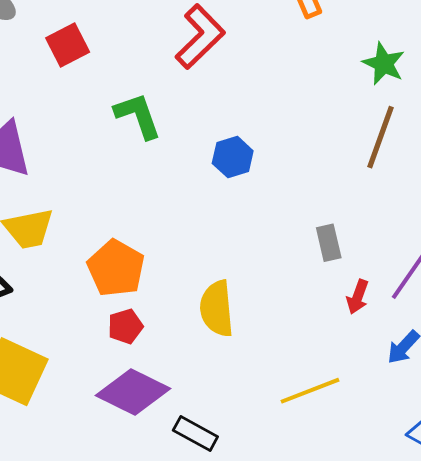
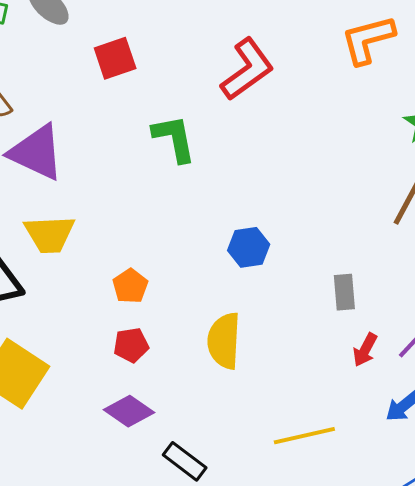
blue hexagon: (233, 157) -> (249, 247), moved
orange pentagon: (116, 268) -> (130, 286), size x0.6
purple diamond: (133, 392) -> (129, 411), size x0.7

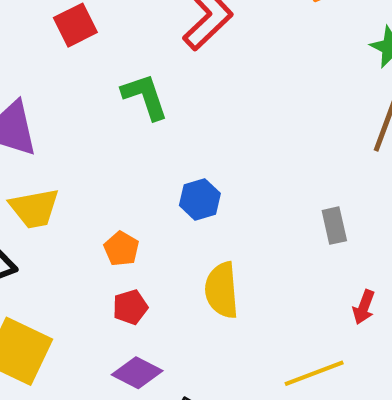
blue hexagon: (249, 247) -> (200, 199), moved
red arrow: (365, 350) -> (364, 307), moved

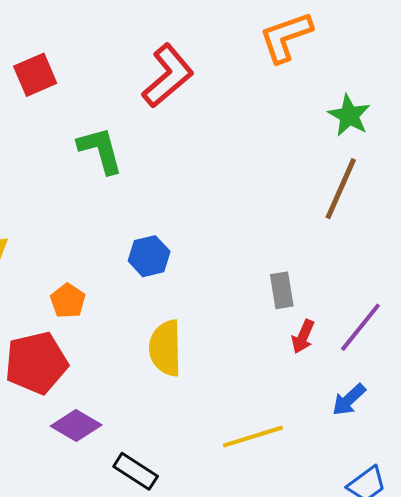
red pentagon: (130, 307) -> (36, 363), moved, size x1.8
red arrow: (364, 307) -> (303, 337), moved

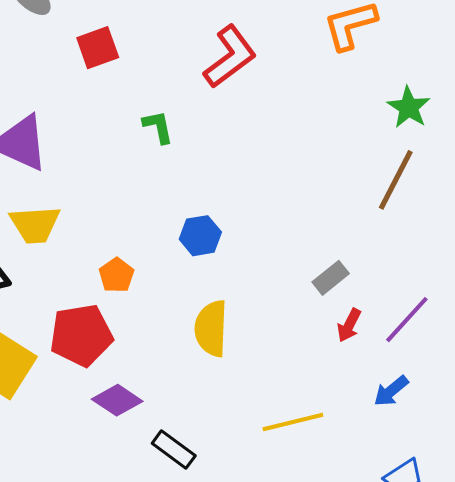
green L-shape: (100, 150) -> (158, 127), size x0.7
gray rectangle: (282, 290) -> (331, 278), turned 57

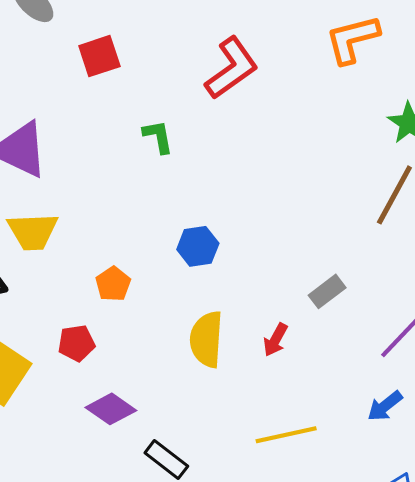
red arrow: (349, 325) -> (275, 340), moved
red pentagon: (81, 335) -> (76, 343), size x0.6

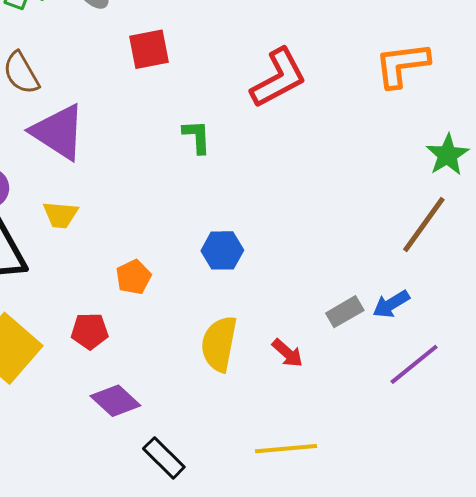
yellow trapezoid: (33, 232) -> (60, 215), size x0.7
red arrow: (275, 340) -> (287, 353), turned -84
blue arrow: (385, 406) -> (391, 304), moved

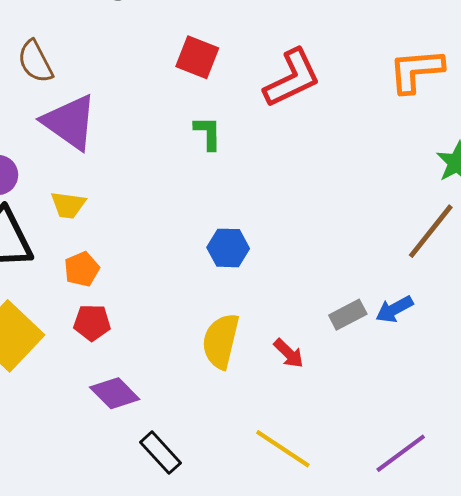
red square: (149, 49) -> (197, 57), moved, turned 30
orange pentagon: (133, 277) -> (82, 269), moved
purple line: (414, 364) -> (401, 453), moved
yellow line: (286, 449) -> (283, 449), turned 36

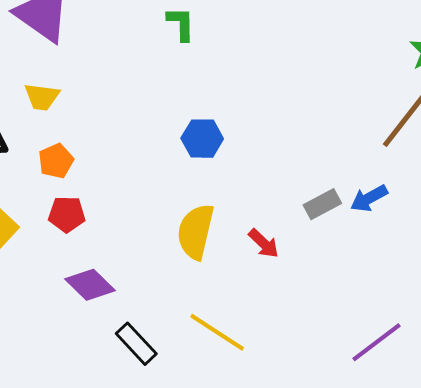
yellow line: (283, 449) -> (217, 332), moved

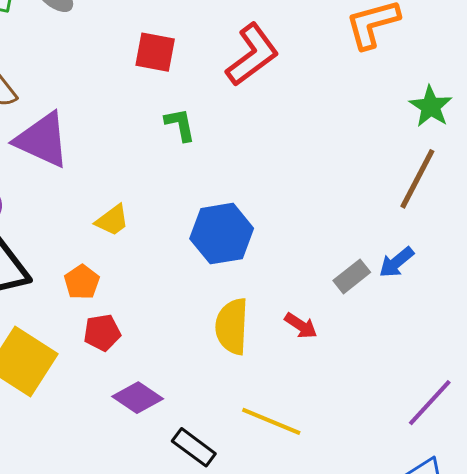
yellow trapezoid: (42, 97) -> (112, 220), moved, turned -33
blue hexagon: (202, 139) -> (222, 234), size x1.5

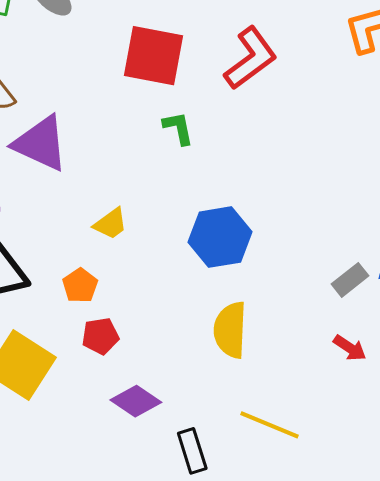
red square: (155, 52) -> (154, 56), size x1.5
red arrow: (301, 326) -> (350, 348), moved
black rectangle: (194, 447) -> (192, 451), turned 36

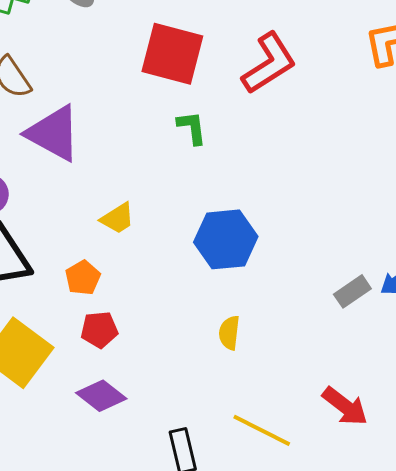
yellow semicircle: (230, 330) -> (229, 333), size x0.6
red arrow: (350, 348) -> (345, 406), moved, size x1.4
purple diamond: (136, 401) -> (101, 396), moved

